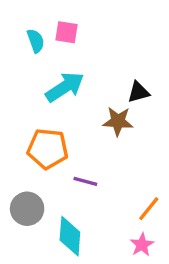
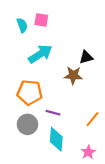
gray circle: (27, 209) -> (27, 124), moved
orange line: (149, 209) -> (92, 119), moved
cyan diamond: (70, 236) -> (56, 139), moved

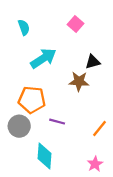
pink square: (41, 20) -> (75, 24), moved, turned 32
gray circle: (27, 124) -> (19, 126), moved
cyan diamond: (56, 139) -> (44, 156), moved

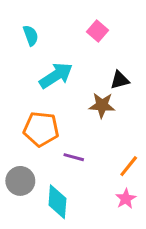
gray circle: (19, 126) -> (20, 181), moved
pink star: (95, 164) -> (126, 199), moved

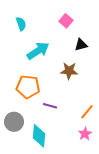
black triangle: (120, 80) -> (81, 45), moved

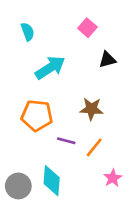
brown star: (69, 71) -> (91, 109), moved
orange line: (87, 112) -> (94, 147), moved
gray circle: (14, 122) -> (18, 186), moved

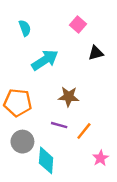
brown star: (91, 109) -> (69, 97), moved
orange pentagon: (37, 115) -> (18, 103), moved
gray circle: (18, 186) -> (22, 142), moved

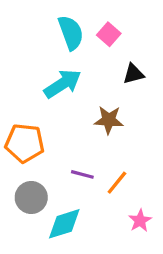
cyan semicircle: (25, 28) -> (71, 33), moved, size x1.5
brown star: (69, 97) -> (109, 120), moved
cyan diamond: (46, 160) -> (64, 224), turned 68

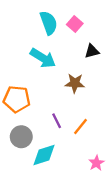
cyan arrow: (63, 84) -> (43, 58), turned 65
purple line: (82, 174) -> (57, 121), turned 49
pink star: (140, 221) -> (96, 163), moved

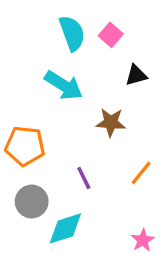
orange line: (80, 126) -> (141, 173), moved

